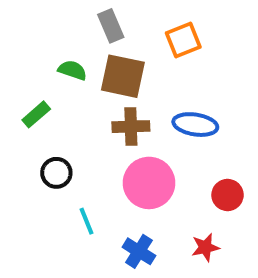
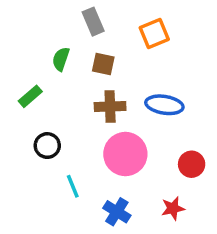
green semicircle: (72, 70) -> (61, 59), turned -90
brown square: (123, 76) -> (103, 64), size x0.6

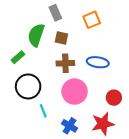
green semicircle: (61, 59) -> (36, 35), size x1.6
black circle: (47, 146) -> (28, 86), size x1.6
red star: (173, 208) -> (103, 124), size x1.6

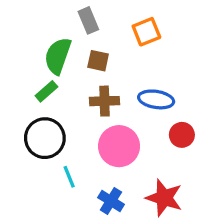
green rectangle: (18, 57) -> (46, 91), moved
red circle: (114, 98) -> (182, 135), moved
red star: (103, 124) -> (164, 198), turned 30

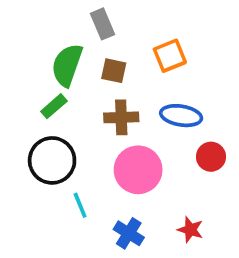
orange square: (146, 32) -> (170, 56), moved
red star: (164, 198) -> (190, 230), size x0.6

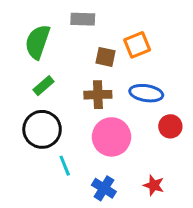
gray rectangle: (103, 24) -> (83, 19), turned -65
green semicircle: (67, 65) -> (38, 42), moved
brown square: (114, 71) -> (105, 57), moved

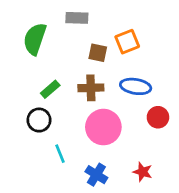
green rectangle: (44, 86) -> (50, 89), moved
black circle: (42, 129) -> (39, 120), size x0.7

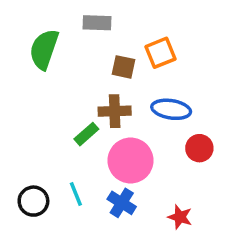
green rectangle: (50, 89) -> (86, 134), moved
black circle: (39, 120) -> (33, 201), moved
blue cross: (96, 175) -> (122, 203), moved

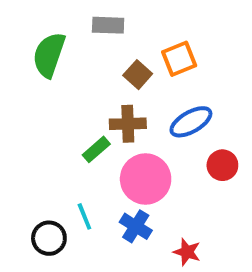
brown square: (123, 67) -> (138, 75), turned 30
blue ellipse: (171, 109) -> (191, 122), turned -39
black circle: (33, 201) -> (49, 238), moved
red star: (180, 217) -> (187, 252), moved

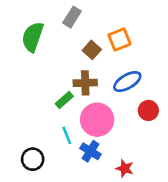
gray rectangle: (108, 25) -> (72, 17), turned -60
cyan line: (84, 216) -> (67, 135), moved

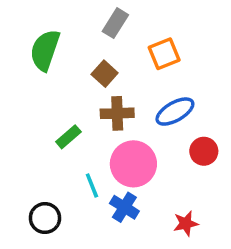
gray rectangle: (72, 17) -> (115, 23), moved
brown square: (92, 50) -> (105, 74), moved
green rectangle: (64, 100) -> (68, 137), moved
red star: (125, 168) -> (186, 223), moved, turned -30

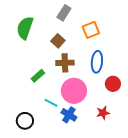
blue ellipse: (175, 112) -> (97, 62), turned -55
cyan line: (92, 186) -> (51, 103), turned -40
red star: (186, 223) -> (103, 113), moved

